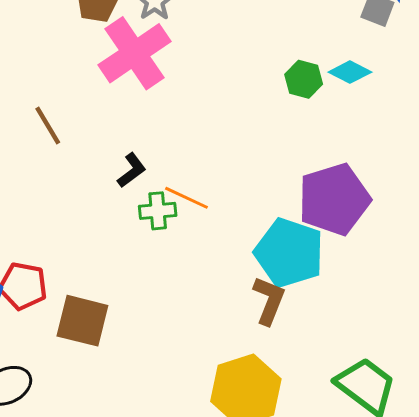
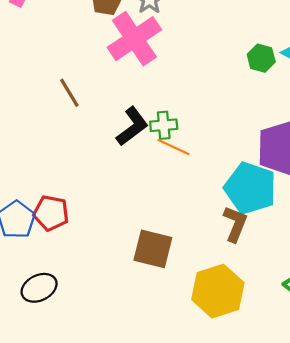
black L-shape: (132, 170) -> (132, 126), size x1.5
green cross: (158, 211) -> (164, 125), moved
brown square: (82, 321) -> (153, 249), moved

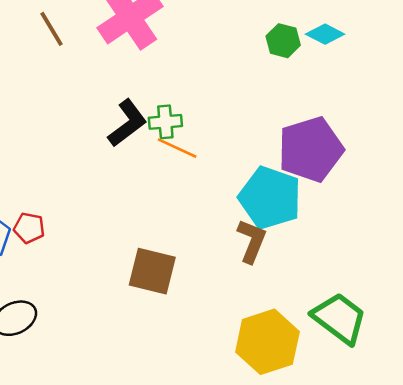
brown line: (69, 93) -> (51, 29), moved
red pentagon: (51, 213) -> (29, 228), size x0.7
yellow hexagon: (218, 291) -> (267, 342), moved

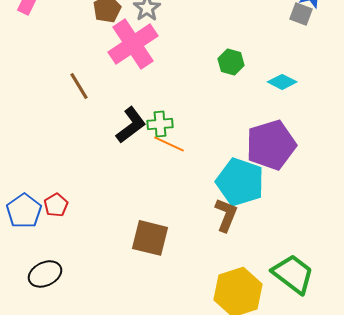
brown line: (51, 29) -> (79, 86), moved
cyan diamond: (325, 34) -> (282, 82), moved
green hexagon: (283, 41) -> (231, 62), moved
red pentagon: (29, 228) -> (56, 205), turned 30

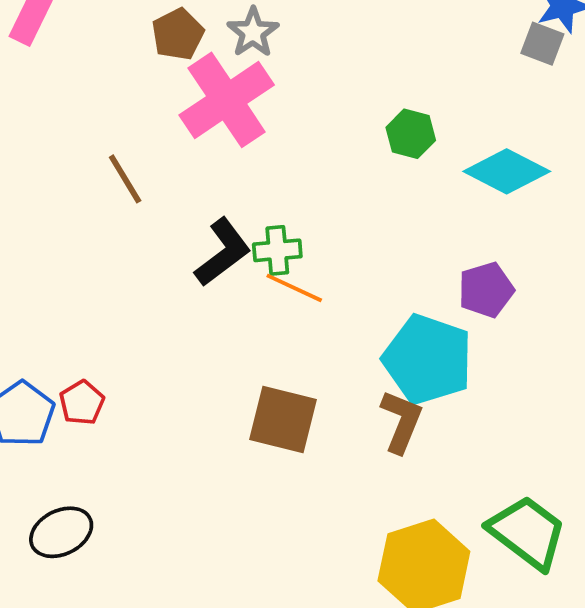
cyan diamond: (282, 82) -> (507, 171), size x1.5
purple pentagon: (271, 145) -> (486, 290), size x0.6
brown square: (150, 238) -> (283, 420), moved

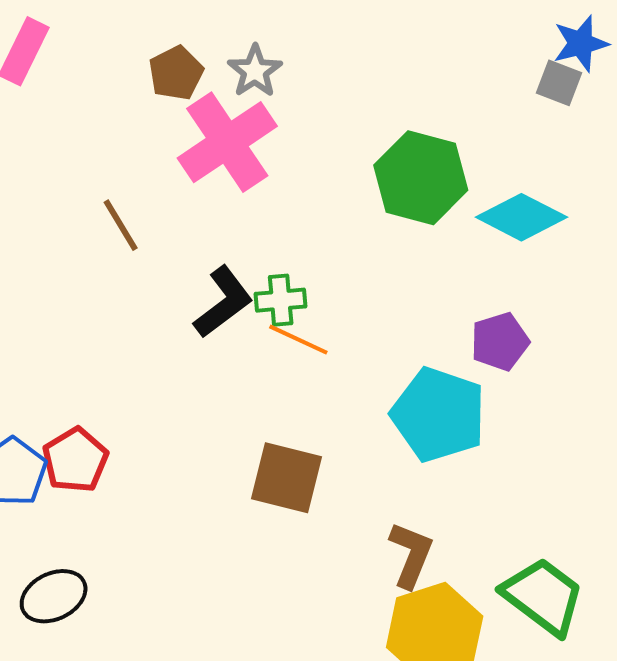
green hexagon: (411, 134) -> (421, 178), size x1.8
red pentagon: (82, 403) -> (75, 460), size x1.4
brown L-shape: (401, 421) -> (411, 555), moved

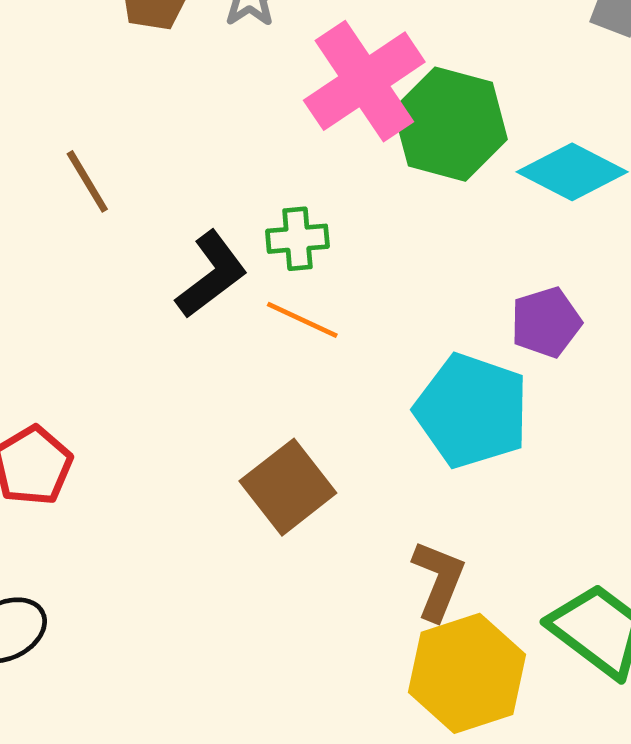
pink cross: (227, 142) -> (364, 81), moved
green cross: (281, 300) -> (297, 239), moved
brown square: (287, 478) -> (288, 487), turned 38

